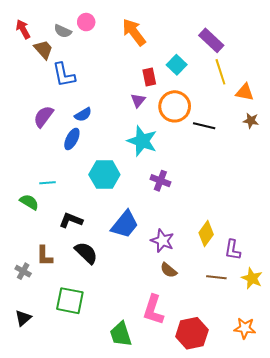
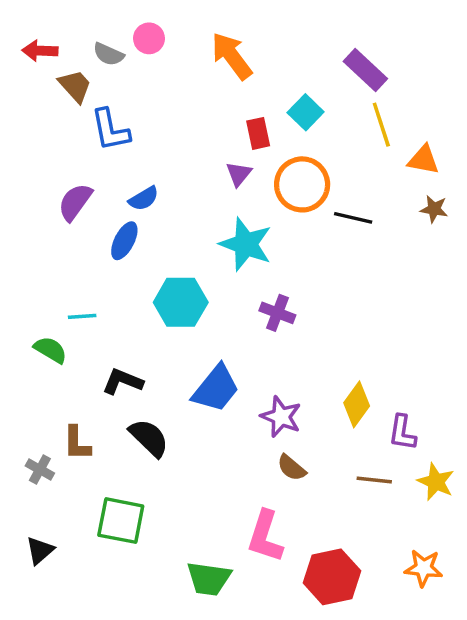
red arrow: (23, 29) -> (40, 51), turned -60
green trapezoid: (121, 334) -> (209, 579), turned -64

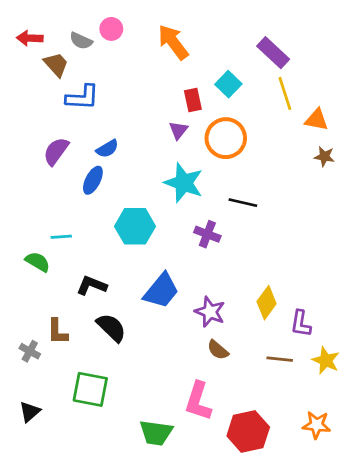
blue L-shape: (110, 130) -> (82, 97), turned -76
black line: (353, 218) -> (243, 203), moved

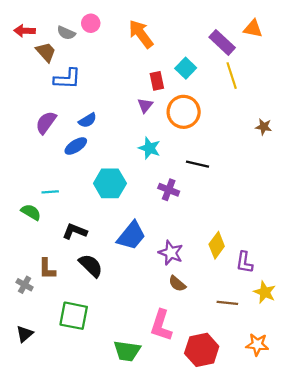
orange triangle: (317, 120) -> (253, 29), moved
blue ellipse: (93, 180) -> (76, 146), turned 30
cyan star: (184, 183) -> (149, 148), size x0.7
brown line: (280, 359) -> (227, 303), moved

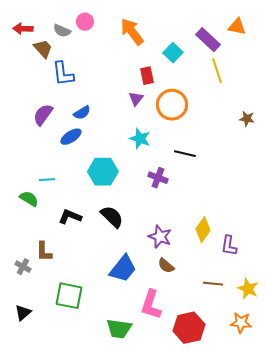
cyan square: (186, 68) -> (173, 53), moved
blue L-shape: (67, 79) -> (63, 74), turned 80
blue trapezoid: (131, 236) -> (123, 269), moved
black semicircle: (91, 266) -> (112, 217), moved
yellow star: (265, 292) -> (248, 289), moved

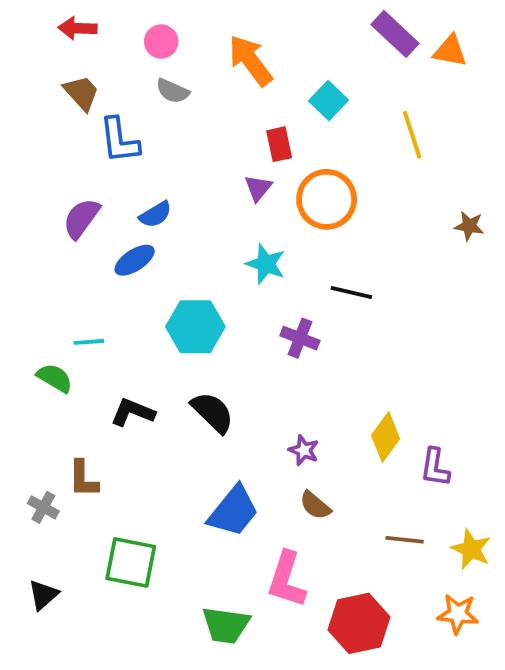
red arrow: (23, 29) -> (78, 28), moved
gray semicircle: (62, 31) -> (173, 91), moved
purple rectangle: (208, 40) -> (395, 34), moved
purple star: (160, 237) -> (304, 450), size x0.7

